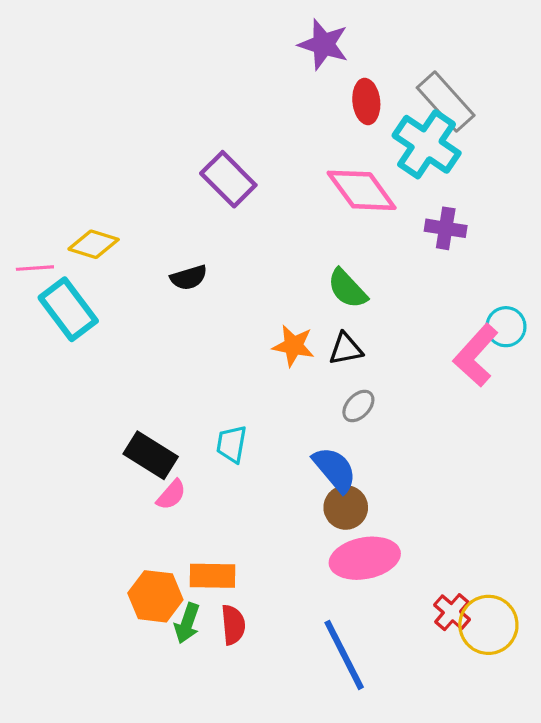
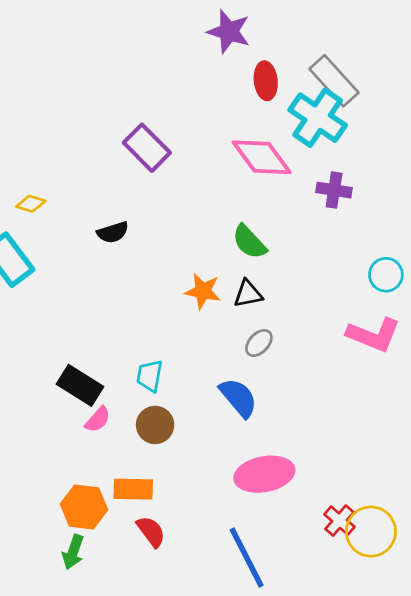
yellow diamond: (94, 244) -> (31, 204), size x0.7
pink L-shape: (476, 355) -> (374, 335), moved, turned -110
brown circle: (346, 507) -> (155, 425), moved
green arrow: (187, 623) -> (73, 552), moved
red semicircle: (233, 625) -> (151, 532), turned -32

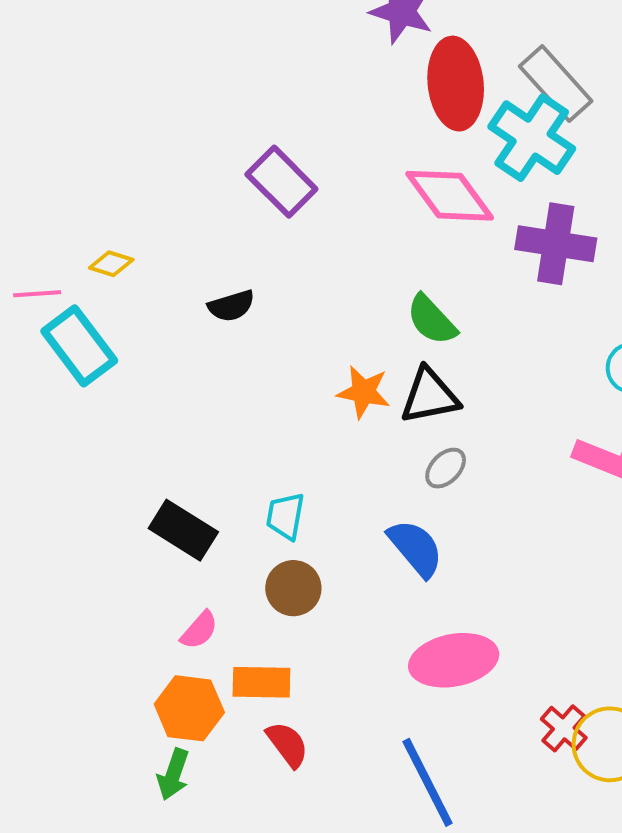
red ellipse: (266, 81) -> (456, 84), size x1.6
purple cross: (334, 190) -> (556, 244), size x1.5
black triangle: (248, 294) -> (430, 396), size x1.4
pink semicircle: (98, 420) -> (199, 630), moved

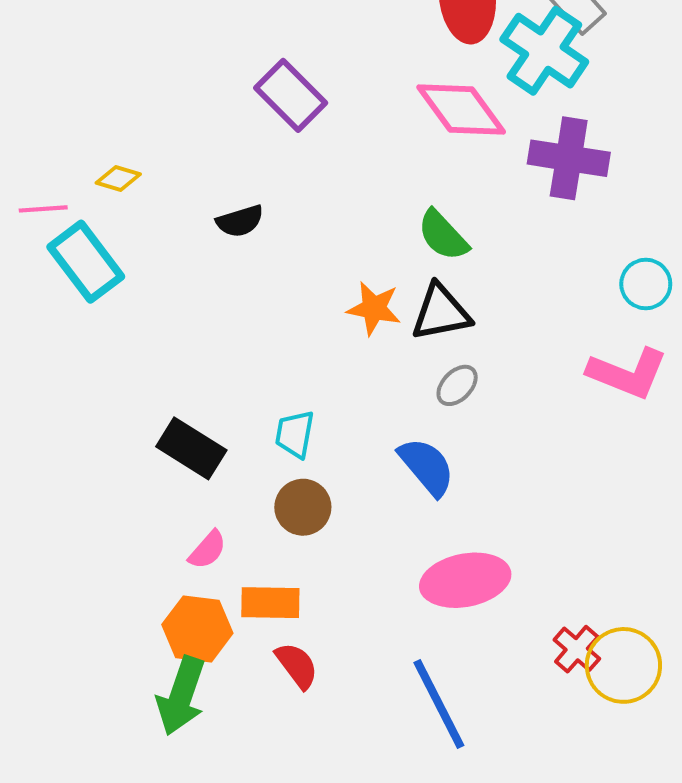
green arrow: (173, 774) -> (181, 696), size x1.5

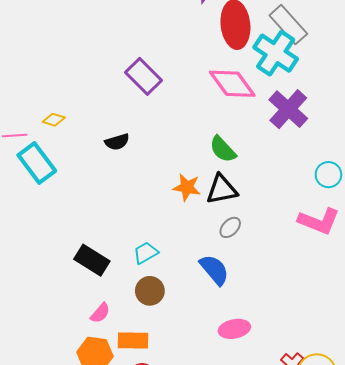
purple cross: (569, 158) -> (288, 109), turned 33
cyan trapezoid: (295, 434) -> (146, 253), turned 50
pink ellipse: (465, 580) -> (234, 329), size x0.7

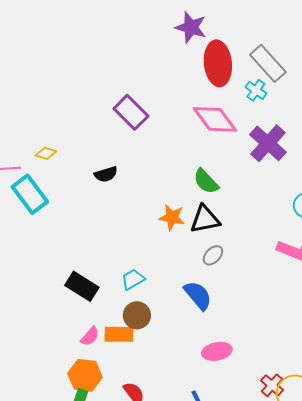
cyan cross: (276, 53) -> (256, 90), size x0.5
orange rectangle: (133, 340) -> (119, 334), moved

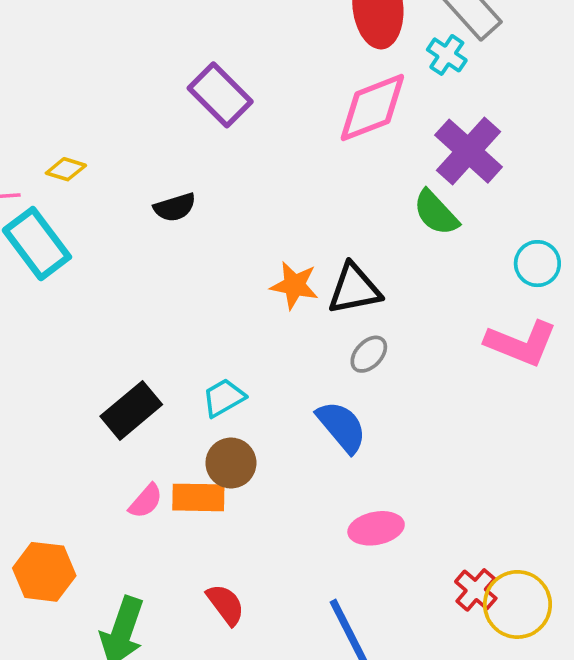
pink diamond: (215, 119) -> (372, 108), turned -75
green semicircle: (206, 181) -> (436, 213), moved
black rectangle: (82, 286) -> (131, 410), turned -72
orange hexagon: (85, 375) -> (44, 572), moved

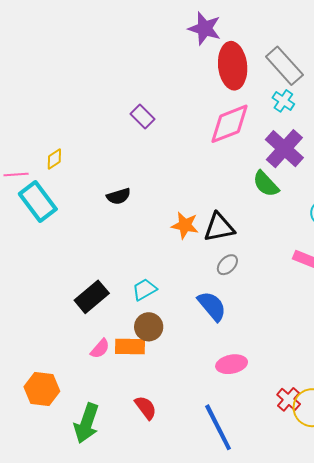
cyan cross: (447, 55) -> (283, 101), moved
purple rectangle: (220, 95) -> (142, 117), size x0.7
yellow diamond: (66, 169) -> (54, 159), turned -50
black semicircle: (175, 207) -> (119, 196), moved

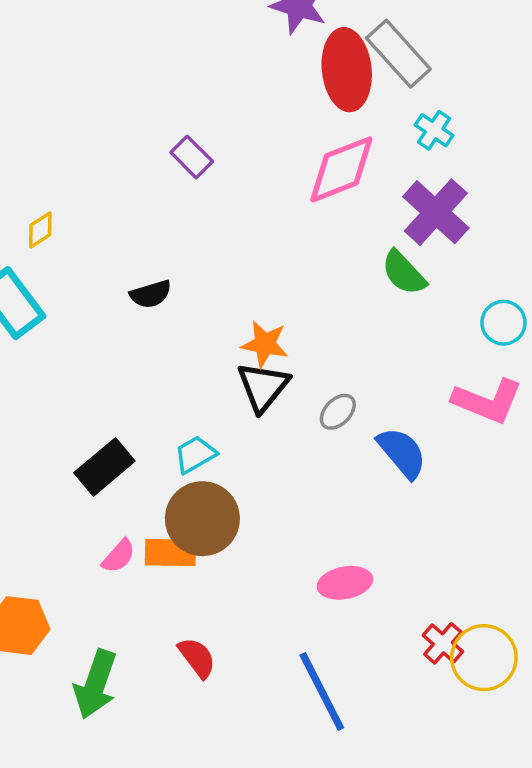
gray rectangle: (284, 66) -> (398, 54), moved
black triangle: (219, 227) -> (263, 387), moved, turned -40
blue semicircle: (212, 306) -> (402, 453), moved
brown circle: (149, 327) -> (202, 519), size x1.5

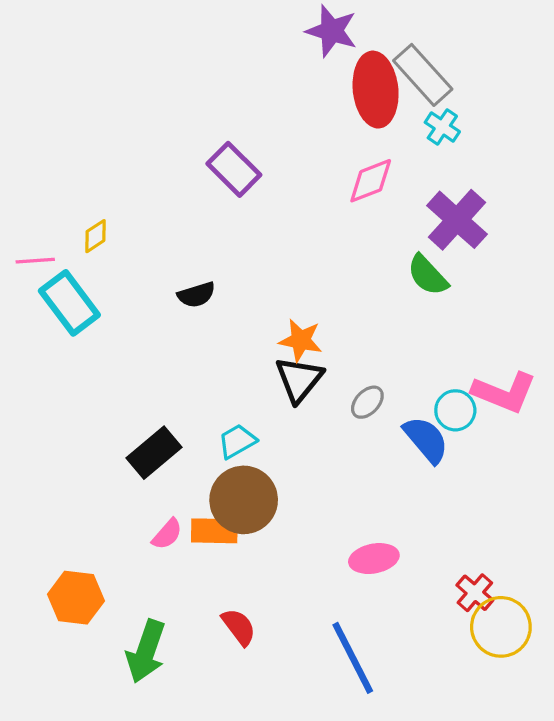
cyan cross: (434, 130) -> (442, 127), moved
purple rectangle: (192, 157) -> (234, 169), size x1.4
pink diamond: (341, 169) -> (371, 181), size x0.7
cyan circle: (504, 323) -> (455, 410), moved
red cross: (443, 643) -> (475, 593), moved

